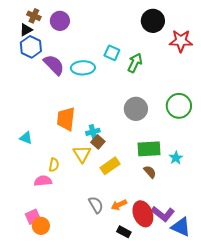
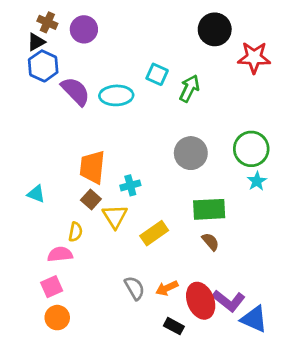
brown square: (98, 142) -> (91, 199), moved
cyan star: (176, 158) -> (257, 181), moved
pink square: (33, 217) -> (52, 287), moved

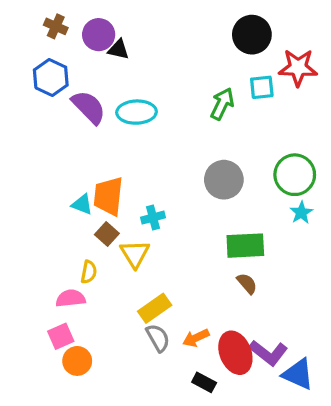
black triangle: (36, 42) -> (118, 49), moved, turned 42
cyan square: (157, 74) -> (262, 87), moved, turned -30
cyan triangle: (36, 194) -> (82, 204), moved
yellow rectangle: (154, 233) -> (155, 308), moved
orange circle: (57, 318) -> (77, 361), moved

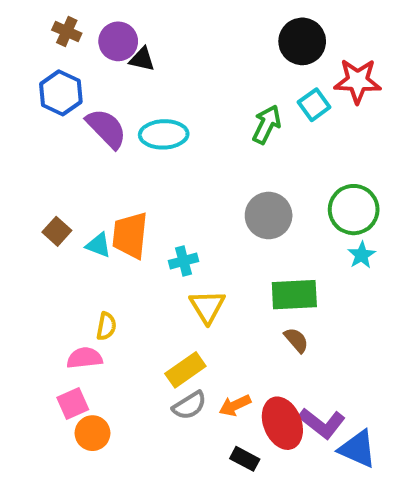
cyan square: (262, 87) -> (314, 105), turned -30
brown square: (107, 234) -> (57, 231), moved
yellow triangle: (135, 254) -> (207, 306), moved
gray semicircle: (158, 338) -> (189, 405), turned 88

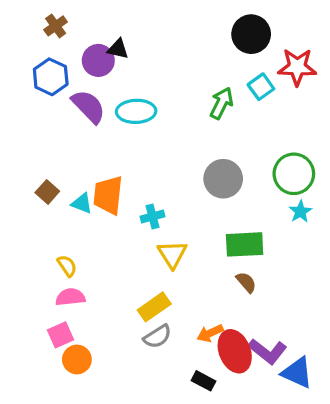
brown cross: (67, 32) -> (56, 26), turned 30
purple circle: (118, 41) -> (98, 60), moved
yellow semicircle: (106, 326) -> (67, 266), moved, turned -45
orange arrow: (235, 405) -> (210, 333), moved

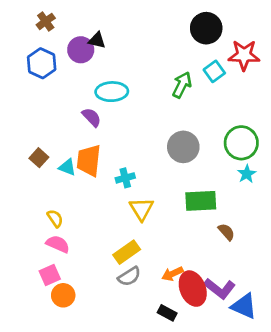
purple semicircle: (88, 106) -> (92, 117), moved, size x0.7
brown semicircle: (246, 282) -> (226, 232), moved
pink semicircle: (70, 297) -> (58, 244), turned 30

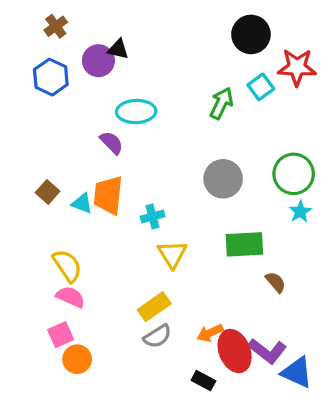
yellow semicircle: (55, 218) -> (67, 266), size x1.5

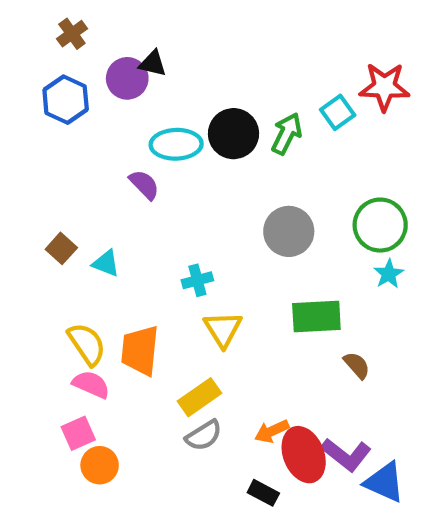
black circle: (251, 34) -> (234, 134), moved
orange trapezoid: (108, 195) -> (140, 350), moved

